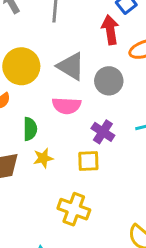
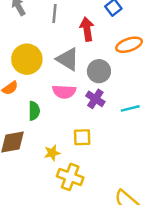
red arrow: (110, 30) -> (87, 29), moved
purple cross: (103, 132) -> (95, 99), moved
yellow star: (43, 158) -> (52, 153), moved

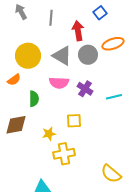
gray circle: (99, 71) -> (88, 55), moved
yellow cross: (70, 177) -> (64, 154), turned -30

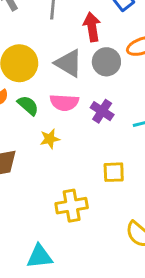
green semicircle: (34, 99) -> (28, 105), moved, turned -49
yellow square: (74, 121) -> (114, 172), moved
yellow star: (49, 134) -> (50, 139), moved

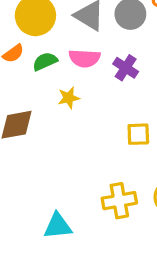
green semicircle: (28, 105) -> (45, 61), turned -65
yellow cross: (72, 206) -> (119, 201), moved

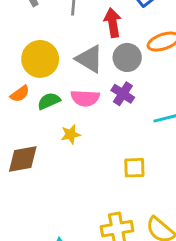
purple cross: (126, 68) -> (123, 94), moved

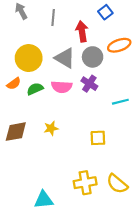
yellow star: (71, 134) -> (51, 128), moved

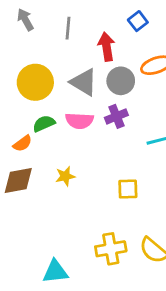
orange semicircle: (14, 84) -> (23, 143), moved
purple cross: (89, 84) -> (116, 116), turned 35

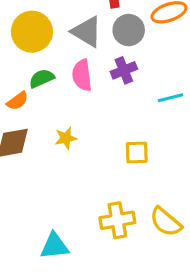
pink semicircle: (79, 121) -> (82, 75), turned 80

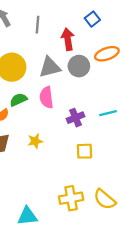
gray triangle: (87, 32) -> (50, 67), turned -45
purple cross: (124, 70) -> (76, 118), moved

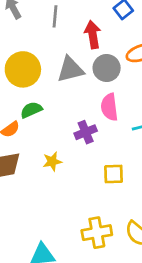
pink semicircle: (46, 97) -> (109, 107), moved
purple cross: (76, 118) -> (86, 132), moved

